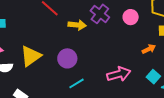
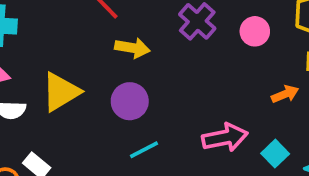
yellow arrow: (77, 25) -> (132, 48), moved
cyan square: (153, 77) -> (275, 154), moved

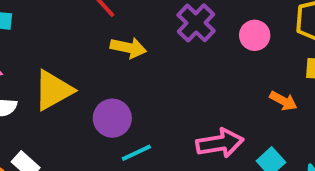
orange arrow: (285, 94) -> (283, 101), turned 48
purple circle: (130, 101) -> (112, 118), moved

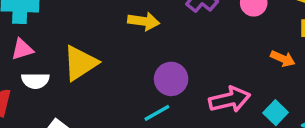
purple circle: (112, 118) -> (171, 79), moved

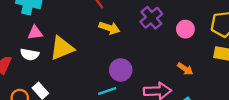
pink triangle: (22, 49) -> (35, 33), moved
orange arrow: (283, 59) -> (185, 69), moved

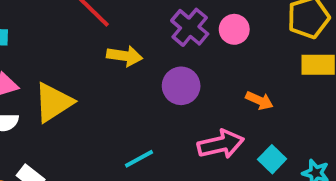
pink circle: (185, 29) -> (234, 29), moved
purple circle: (121, 70) -> (181, 86), moved

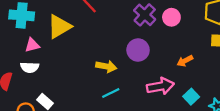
yellow arrow: (125, 56) -> (106, 66), moved
orange arrow: (259, 100) -> (185, 61), turned 126
yellow triangle: (53, 102) -> (59, 27), moved

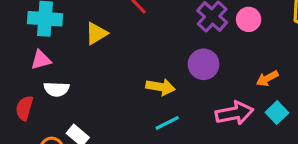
yellow triangle: (59, 27) -> (96, 33), size x0.7
pink triangle: (32, 45) -> (41, 60), moved
cyan square: (191, 97) -> (277, 113), moved

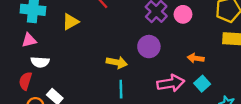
orange arrow: (267, 78) -> (196, 58), turned 35
red semicircle: (24, 108) -> (25, 81), moved
cyan line: (167, 123) -> (121, 89), turned -66

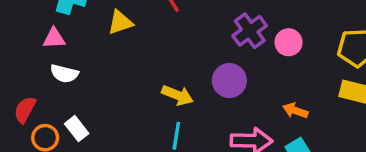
red semicircle: (25, 81) -> (25, 110), moved

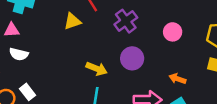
yellow triangle: (120, 22) -> (72, 21), moved
purple cross: (250, 31) -> (126, 21), moved

